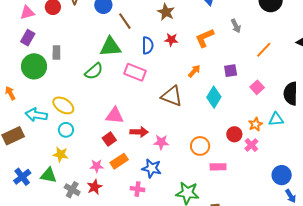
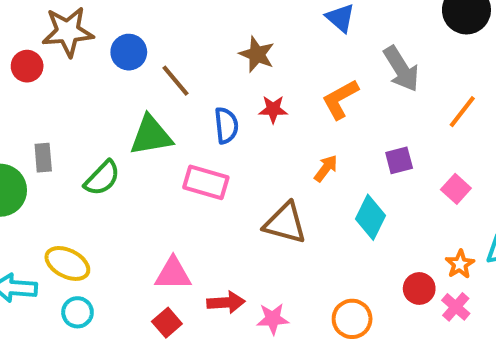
gray arrow: (236, 26) -> (401, 69), size x1.6
green semicircle: (94, 71) -> (102, 178), moved

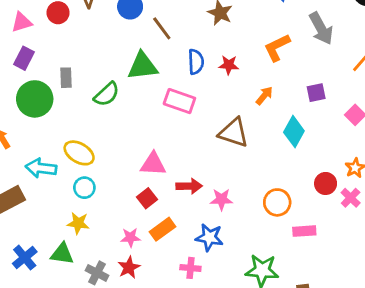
red star: (273, 109) -> (229, 65), moved

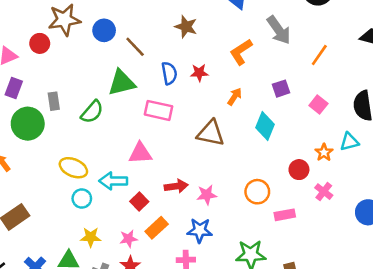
pink triangle: (153, 164) -> (140, 153), moved
cyan arrow: (41, 168) -> (113, 181), moved
pink cross: (351, 198) -> (324, 192), moved
yellow star: (78, 223) -> (91, 237), moved

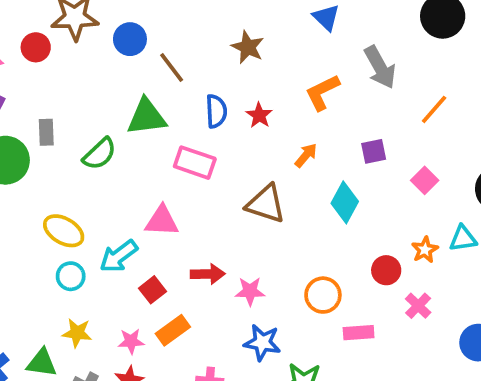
red star: (199, 73) -> (259, 115), turned 30
cyan arrow: (113, 181) -> (119, 256), turned -44
blue star: (200, 230) -> (262, 343), moved

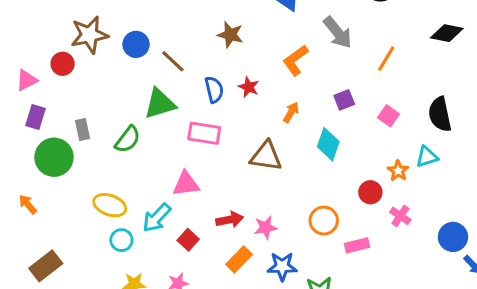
orange rectangle: (173, 330) -> (239, 259), moved

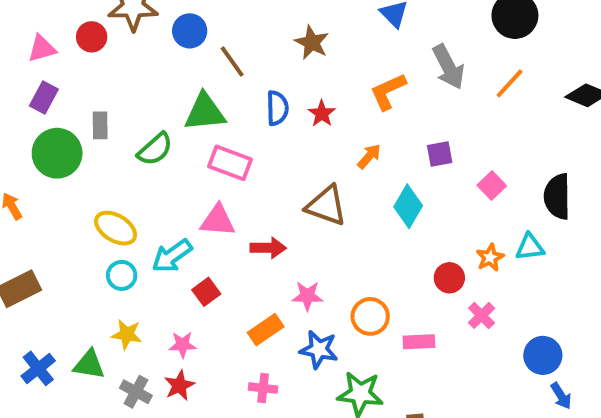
orange line: (386, 59) -> (510, 83), moved
pink rectangle: (204, 133) -> (230, 163), moved
red arrow: (230, 220) -> (268, 248), moved
orange circle: (324, 221) -> (370, 316), moved

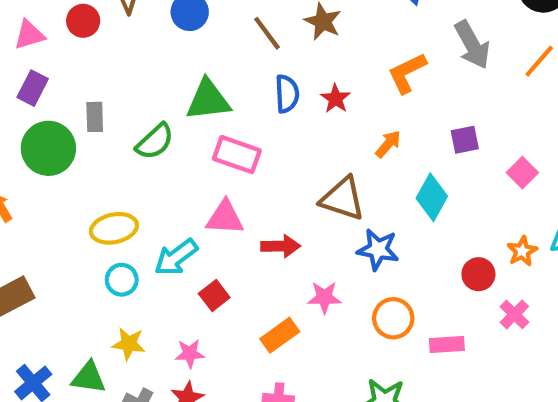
brown line: (232, 62) -> (267, 33), moved
yellow ellipse: (116, 228) -> (114, 228), turned -42
blue star: (319, 349) -> (378, 249), moved

